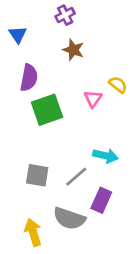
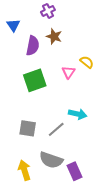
purple semicircle: (29, 78) -> (33, 46), moved
purple rectangle: (101, 200) -> (75, 171), moved, turned -48

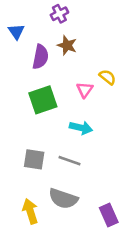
cyan arrow: (78, 114) -> (81, 128), moved
gray line: (56, 129) -> (70, 161), turned 60
purple rectangle: (75, 171) -> (109, 215), moved

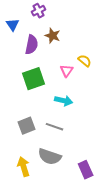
purple cross: (59, 14) -> (39, 11), moved
gray square: (34, 159) -> (27, 126), turned -30

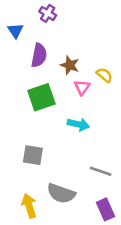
purple cross: (39, 11) -> (48, 13), turned -32
brown star: (53, 36) -> (70, 65), moved
gray square: (27, 126) -> (33, 155), turned 30
gray line: (55, 127) -> (101, 171), moved

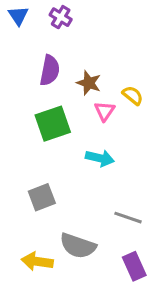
blue triangle: (16, 31) -> (18, 16), moved
gray square: (33, 155) -> (42, 197), turned -30
yellow arrow: (29, 206) -> (37, 261), turned -65

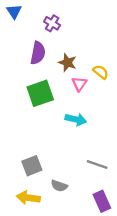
purple cross: (61, 17) -> (52, 23), moved
gray square: (42, 197) -> (32, 166), moved
gray semicircle: (78, 246) -> (59, 186), size x0.6

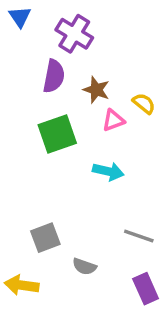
purple cross: (52, 23) -> (74, 34), size x1.5
pink triangle: (79, 84) -> (113, 120), turned 35
yellow arrow: (28, 198) -> (22, 285), moved

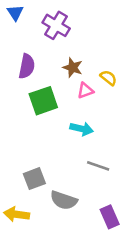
purple semicircle: (54, 76) -> (27, 66), moved
gray line: (139, 236) -> (98, 166), moved
gray semicircle: (84, 267) -> (64, 200), size x1.5

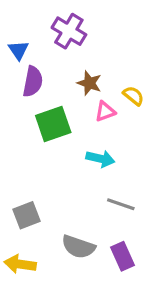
blue triangle: (15, 13) -> (19, 50), moved
gray square: (34, 179) -> (26, 215), moved
purple rectangle: (110, 217) -> (122, 256), moved

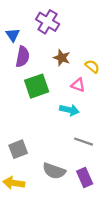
pink triangle: (105, 111) -> (78, 85), moved, turned 40

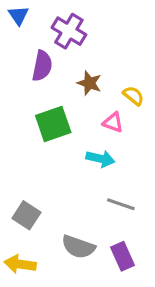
blue triangle: (13, 35) -> (19, 15), moved
purple semicircle: (23, 57) -> (42, 66), moved
gray square: (18, 149) -> (26, 215), turned -36

